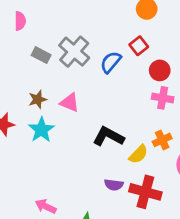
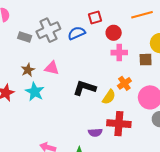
red square: (139, 46) -> (95, 17), turned 32
gray cross: (74, 52) -> (48, 30), turned 35
blue semicircle: (111, 62) -> (77, 33), turned 36
purple semicircle: (114, 185) -> (95, 132), moved

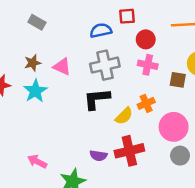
gray cross: (48, 30) -> (105, 65), moved
black L-shape: (85, 88) -> (97, 99), turned -35
red cross: (119, 124) -> (129, 151), turned -30

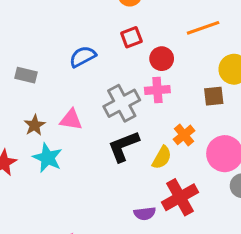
blue semicircle: (101, 31) -> (83, 57), moved
pink cross: (148, 65) -> (157, 90), moved

